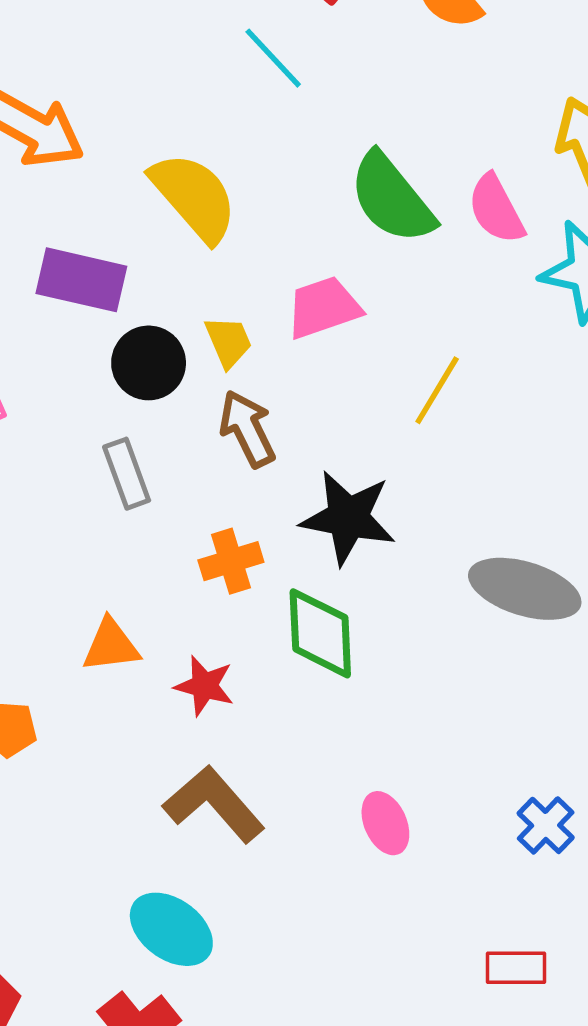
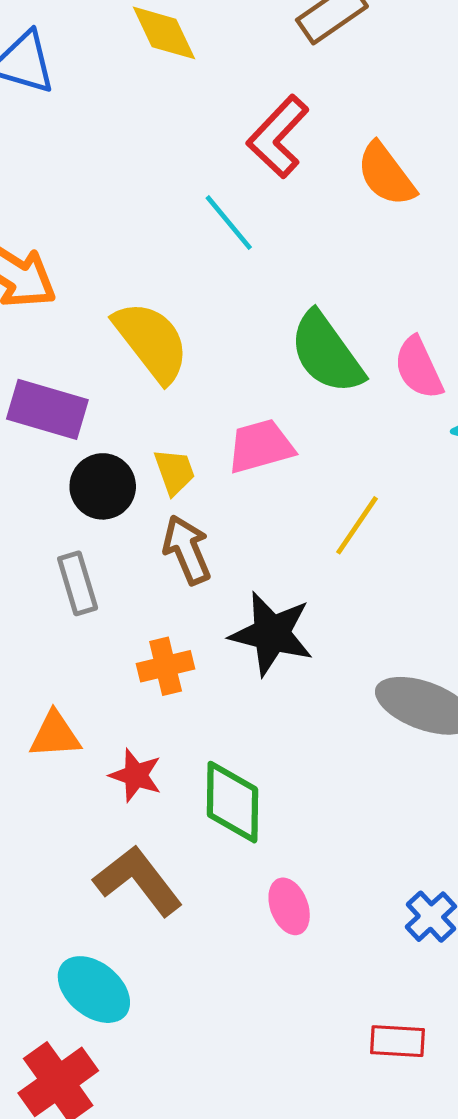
green diamond: (320, 633) -> (232, 802), moved

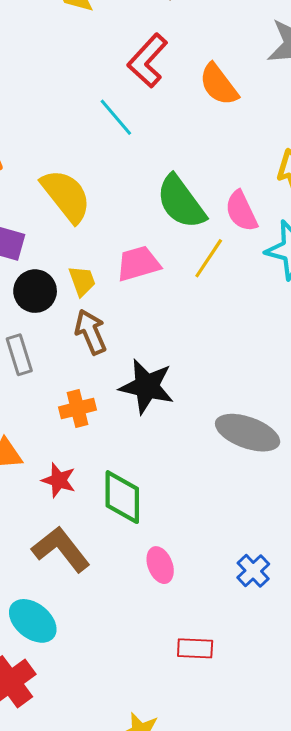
yellow line: (357, 525) -> (209, 258), moved
red rectangle: (397, 1041) -> (195, 648), moved

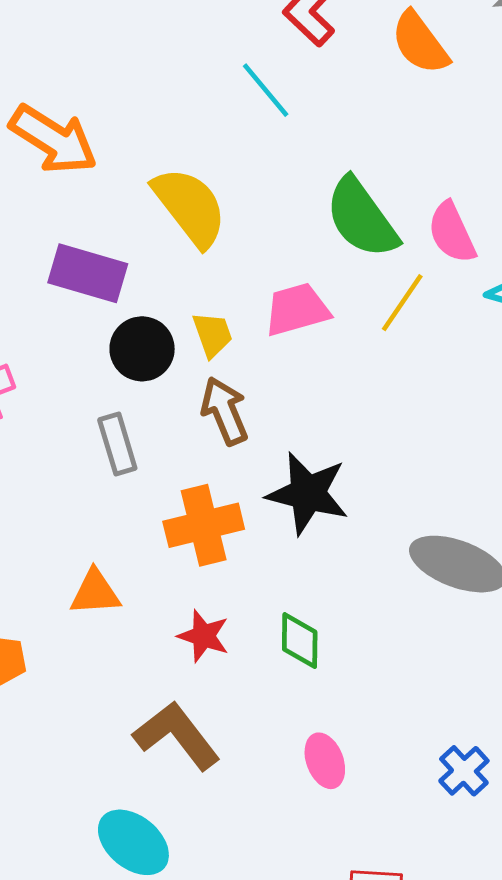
orange cross: (77, 409) -> (204, 525), size x1.4
red star: (59, 480) -> (204, 636), moved
green diamond: (122, 497) -> (300, 641), moved, size x0.7

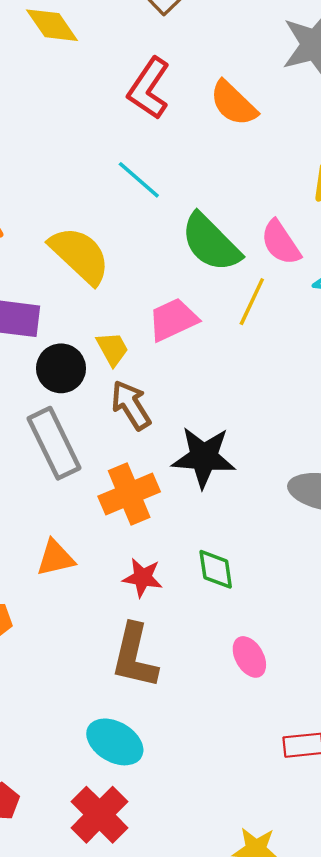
cyan line: (266, 90) -> (139, 180), moved
gray rectangle: (117, 444) -> (54, 443), size x1.5
brown L-shape: (177, 736) -> (134, 656), turned -120

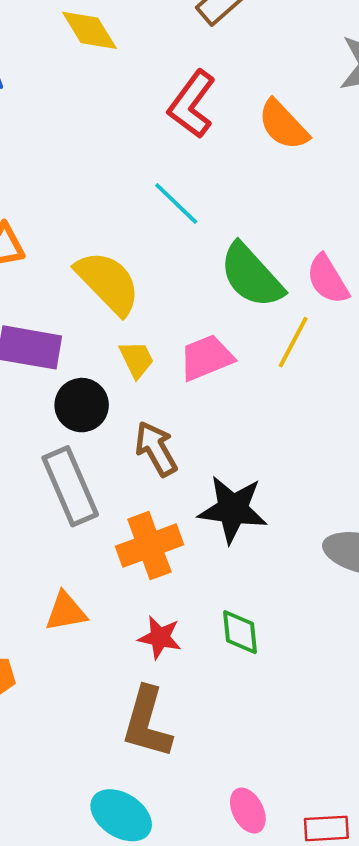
yellow trapezoid: (112, 349) -> (137, 359), moved
pink ellipse: (249, 657) -> (248, 811), moved

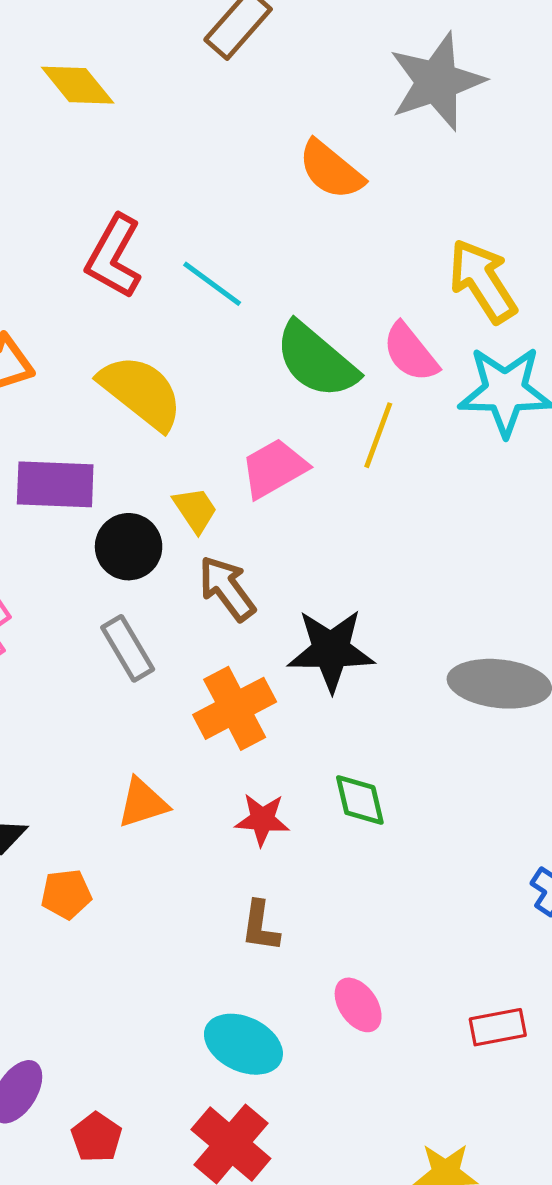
red L-shape: (192, 104) -> (114, 257), moved
yellow trapezoid: (137, 359) -> (195, 510), moved
gray rectangle: (70, 486) -> (128, 648), size x0.7
brown L-shape: (147, 723) -> (260, 926), size x0.6
pink ellipse: (248, 811) -> (358, 1005), moved

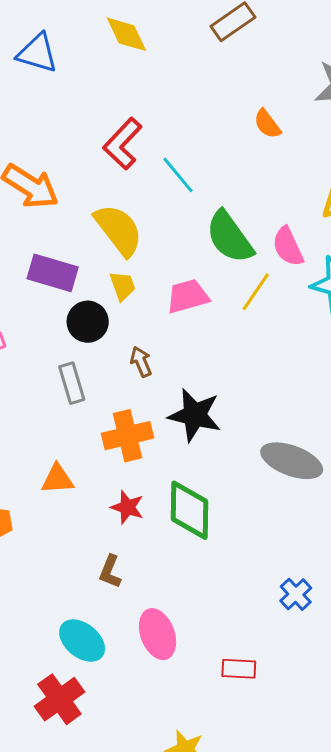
orange semicircle: (331, 170) -> (267, 124), size x0.7
yellow trapezoid: (195, 510) -> (122, 286), moved
brown arrow: (227, 588) -> (141, 362), size x0.7
green diamond: (360, 800) -> (190, 510), size x1.6
pink ellipse: (358, 1005) -> (158, 634), size x1.4

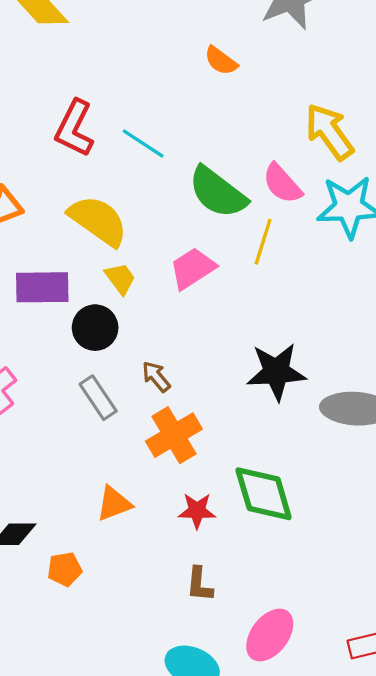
brown arrow: (141, 362) -> (156, 377), moved
black star: (195, 415) -> (276, 372), moved
pink ellipse: (158, 634) -> (270, 635), turned 75

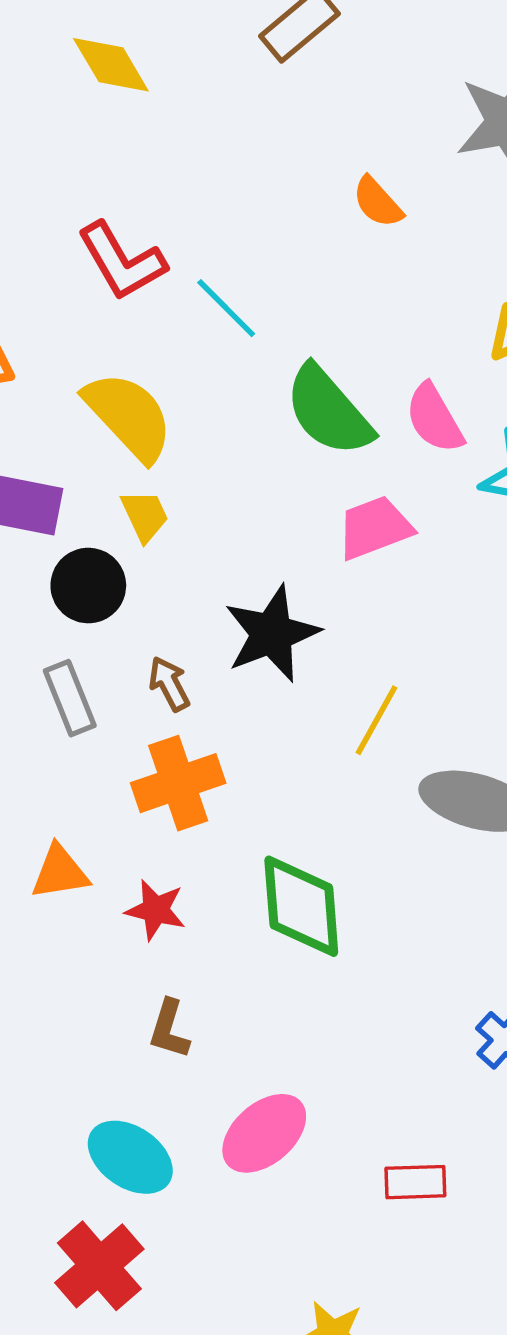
red L-shape: (74, 128) -> (122, 261), turned -68
yellow line: (263, 242) -> (377, 720), moved
pink trapezoid: (193, 268) -> (375, 528), moved
black star: (276, 372) -> (272, 634), moved, turned -30
red star: (197, 511) -> (156, 910), moved

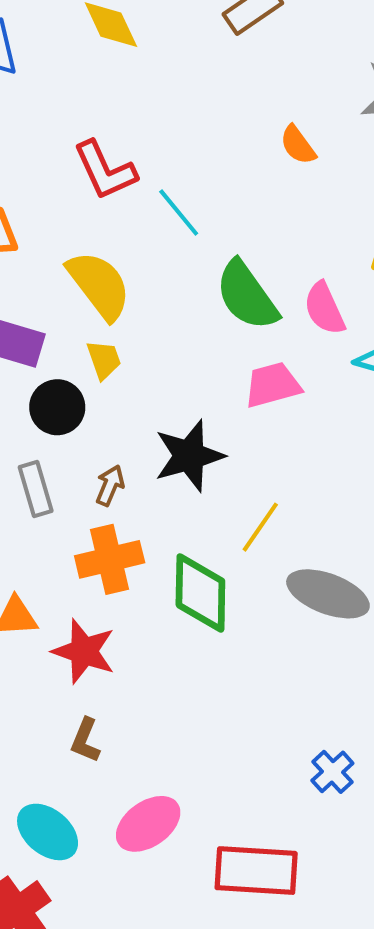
brown arrow: (169, 684) -> (110, 485), turned 45
green diamond: (301, 906) -> (200, 593), moved
red star: (156, 910) -> (84, 651), size x1.4
red rectangle: (415, 1182) -> (256, 871), size x1.8

